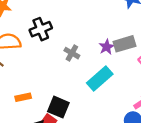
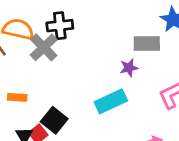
gray rectangle: (125, 44) -> (147, 44), moved
gray cross: (72, 53) -> (44, 47), moved, size x1.5

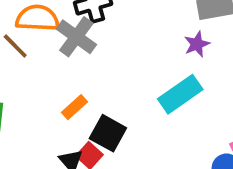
orange rectangle: (17, 97) -> (75, 107), moved, turned -36

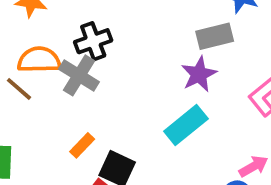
purple star: (197, 44) -> (199, 74), size x1.4

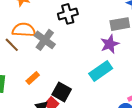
black cross: (93, 41) -> (68, 14), moved
orange rectangle: (82, 145) -> (33, 78), moved

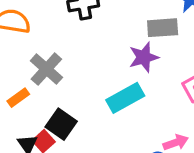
gray cross: (45, 40) -> (46, 69), moved

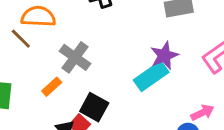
purple star: (144, 57) -> (164, 56), moved

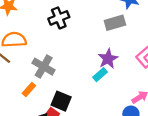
cyan rectangle: (151, 76) -> (100, 75), size x0.6

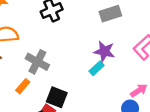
purple star: (108, 59) -> (104, 51), turned -30

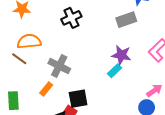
black square: (57, 97) -> (78, 99), turned -30

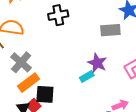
gray cross: (59, 66) -> (21, 62), moved
orange rectangle: (46, 89) -> (28, 83), moved, size x1.5

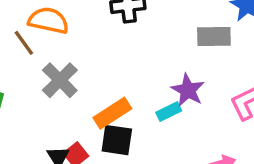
orange rectangle: (28, 83) -> (112, 113), moved
black square: (45, 94) -> (117, 140), moved

